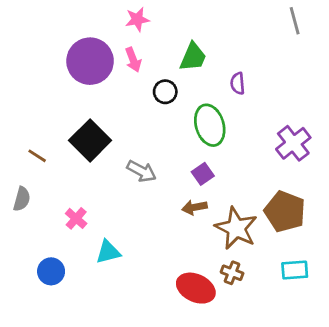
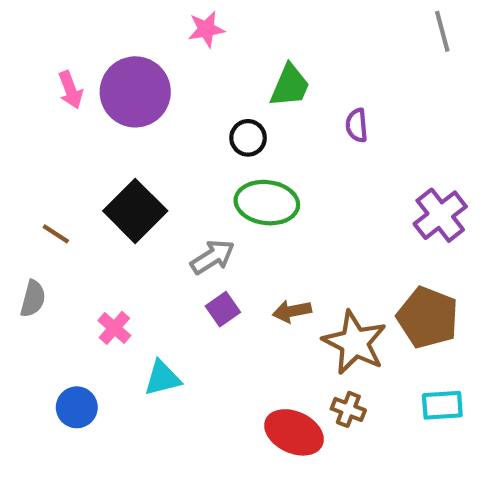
pink arrow: (133, 60) -> (70, 90), moved
green ellipse: (210, 125) -> (267, 203), moved, turned -66
gray arrow: (142, 171) -> (213, 257), turned -60
purple square: (203, 174) -> (223, 309), moved

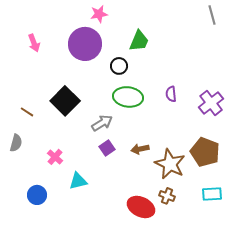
purple circle: (135, 92) -> (85, 44), moved
purple semicircle: (357, 125) -> (171, 94), moved

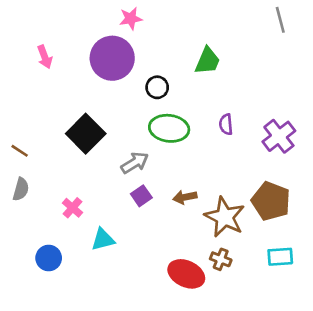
green trapezoid: (139, 41) -> (207, 61), moved
brown line: (27, 112) -> (20, 151), moved

